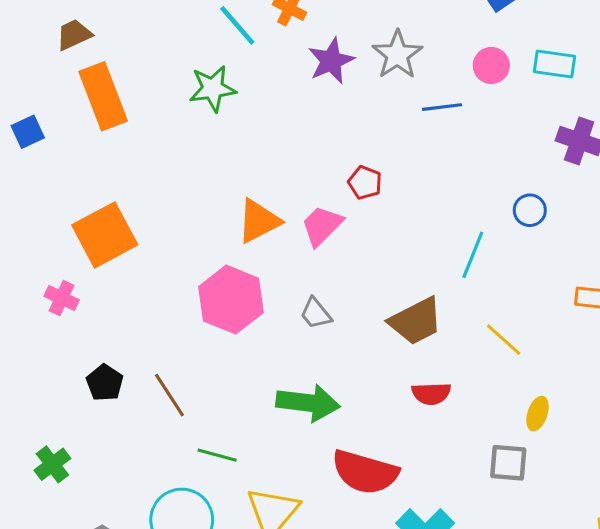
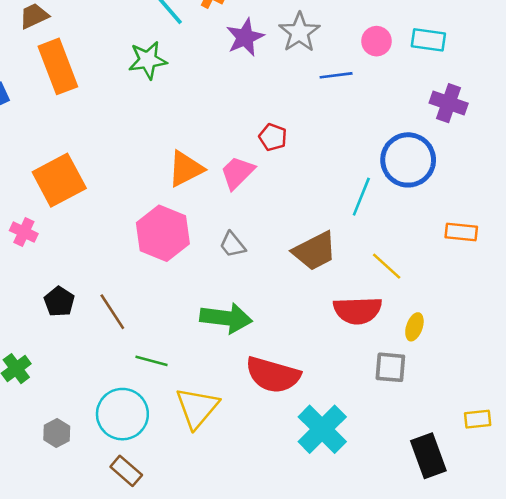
blue circle: (530, 210) -> (408, 160), size x2.0
red semicircle: (431, 394) -> (358, 310), moved, size x1.5

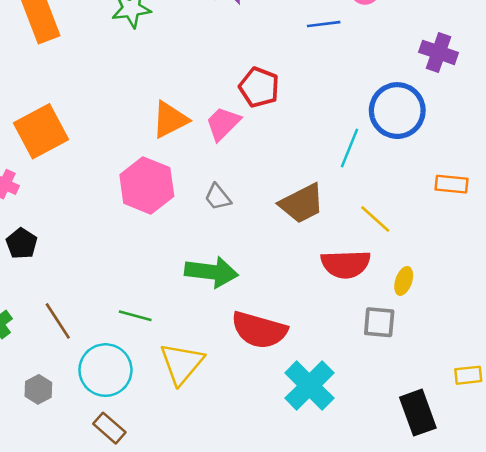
red pentagon: (273, 137) -> (259, 87), size x1.4
black pentagon: (59, 302) -> (22, 244), moved
brown line: (112, 312) -> (58, 321), moved

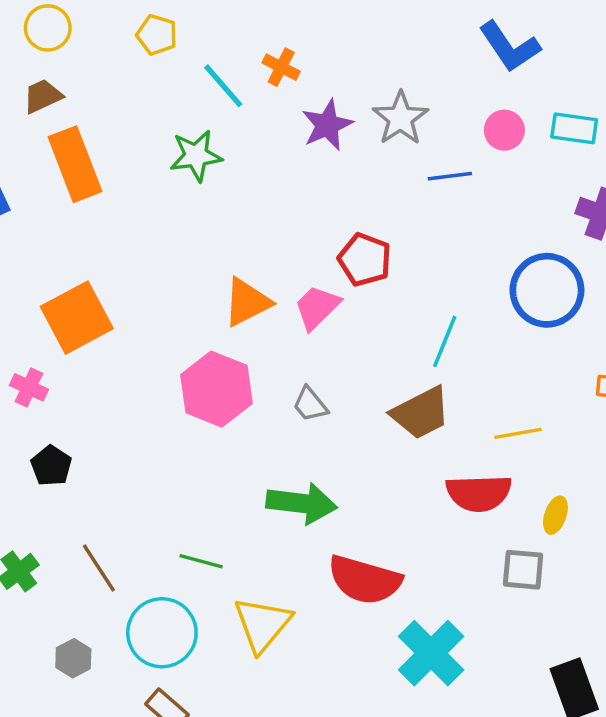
cyan line: (349, 148) -> (445, 341), moved
yellow line: (375, 219) -> (518, 433), turned -52

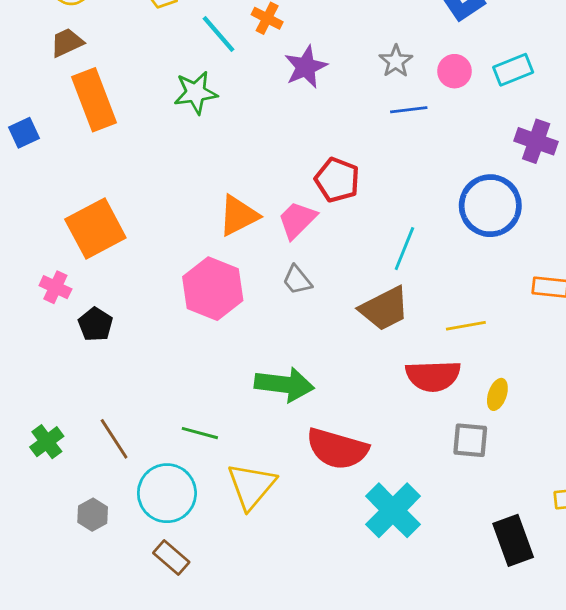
gray star: (400, 118) -> (396, 61), moved, size x0.7
cyan rectangle: (574, 128) -> (513, 70), turned -30
gray trapezoid: (310, 404) -> (297, 280), moved
black pentagon: (51, 466) -> (95, 324), moved

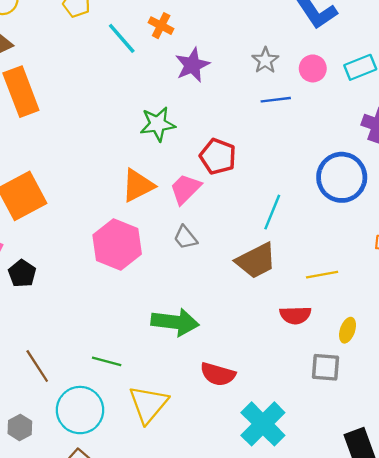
green star: (196, 93) -> (158, 124), moved
red semicircle: (433, 376) -> (295, 315), size x0.7
red semicircle: (337, 449) -> (218, 374), size x0.7

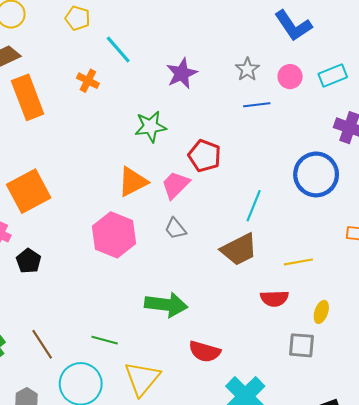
orange cross: (161, 26) -> (88, 81), moved

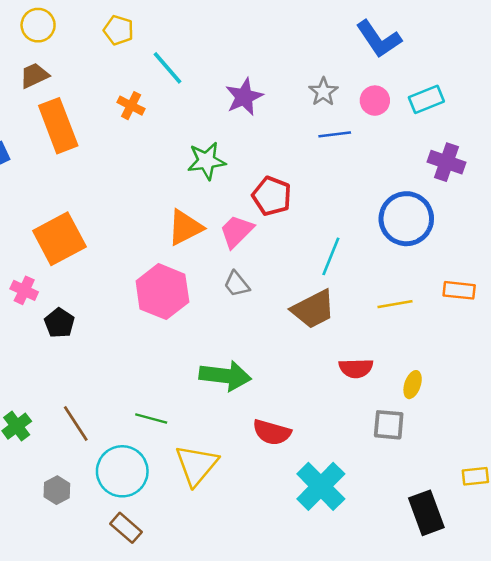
yellow line: (298, 262) -> (395, 304), moved

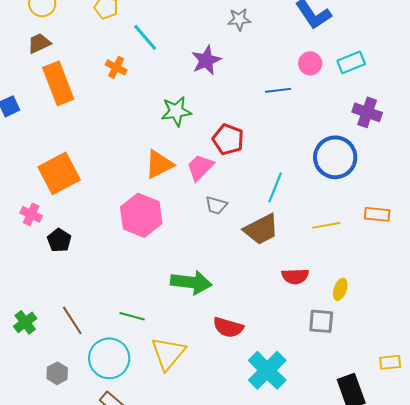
gray star: (323, 92) -> (239, 19), moved, turned 30
gray trapezoid: (237, 284) -> (216, 205), moved, turned -35

